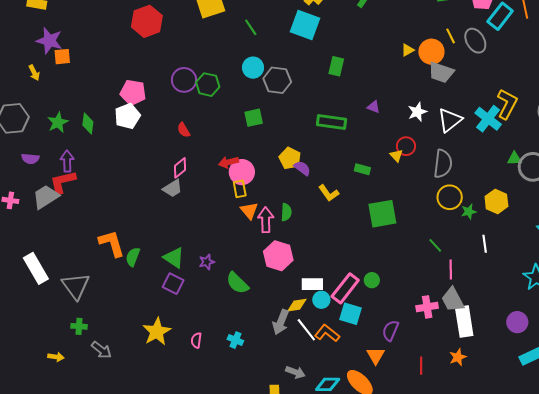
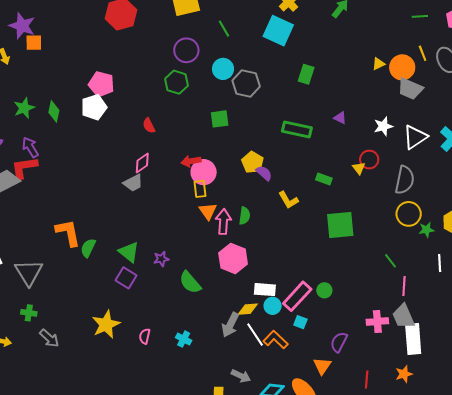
purple circle: (184, 80) -> (186, 50), moved
purple arrow: (67, 161) -> (30, 147), turned -35
cyan square: (350, 314) -> (300, 322), size x0.6

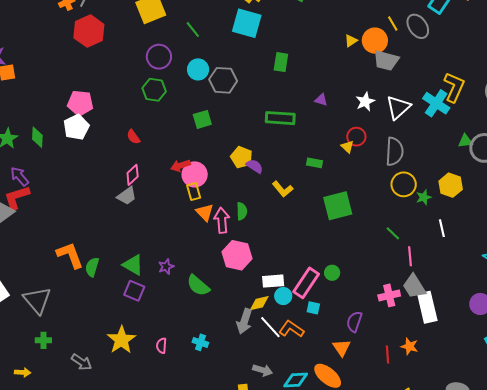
gray arrow: (49, 338) -> (82, 362), moved
orange star: (404, 374) -> (409, 346), moved, turned -30

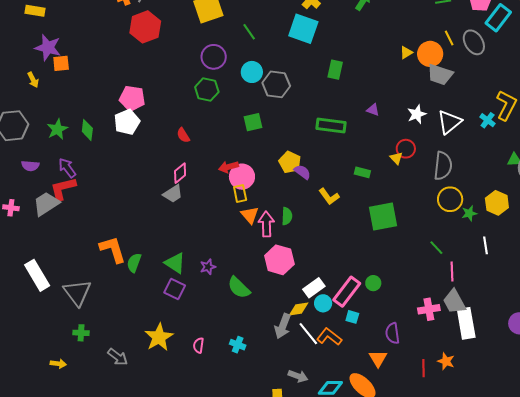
cyan cross: (436, 103) -> (488, 120), size x0.6
white rectangle: (273, 281) -> (314, 288), turned -35
purple semicircle: (354, 322) -> (392, 333), turned -30

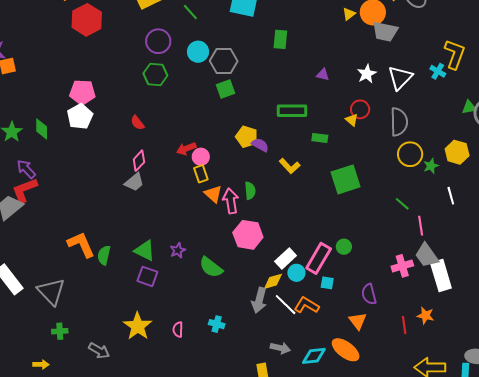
green square: (253, 122) -> (225, 89), moved
green rectangle: (331, 125) -> (292, 111), moved
pink circle: (242, 177) -> (201, 157), size x0.7

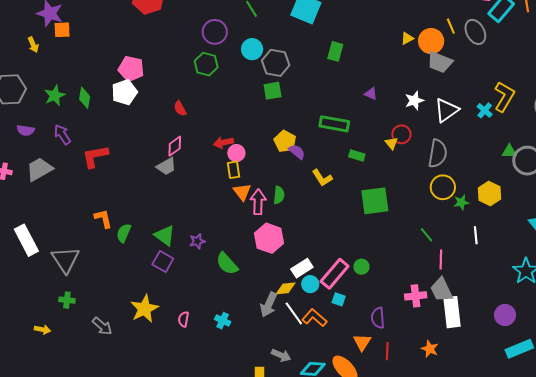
red L-shape: (25, 190) -> (95, 156), moved
orange L-shape: (81, 245) -> (103, 219), size x0.7
red line: (404, 325) -> (387, 351), moved

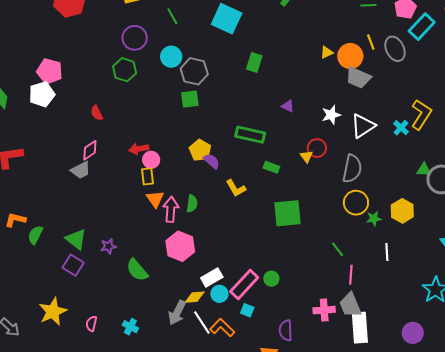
orange L-shape: (103, 219) -> (15, 220), turned -65

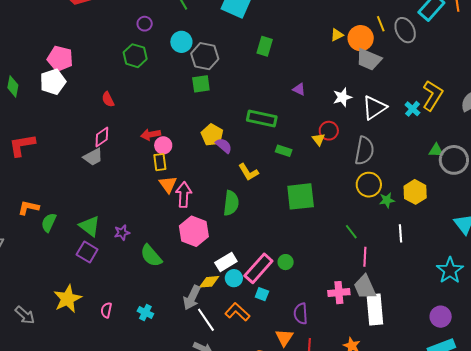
purple circle: (135, 38) -> (145, 24), size x0.6
green semicircle: (192, 204) -> (231, 203), moved, size x1.4
white line: (202, 322) -> (206, 320), moved
purple circle: (413, 333) -> (441, 317), moved

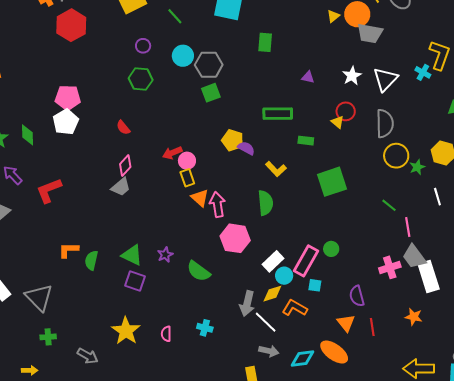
yellow diamond: (209, 282) -> (272, 294), moved

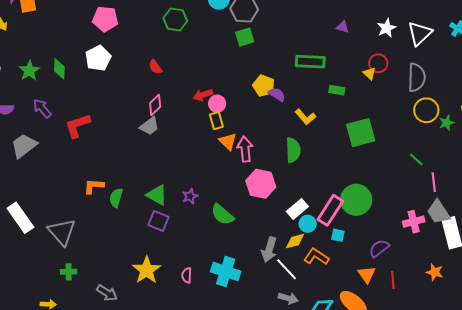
pink pentagon: (68, 98) -> (105, 19), moved
green circle: (331, 249) -> (356, 200), size x2.0
purple semicircle: (357, 296) -> (379, 248), turned 65
cyan cross: (205, 328) -> (226, 271), size x1.8

